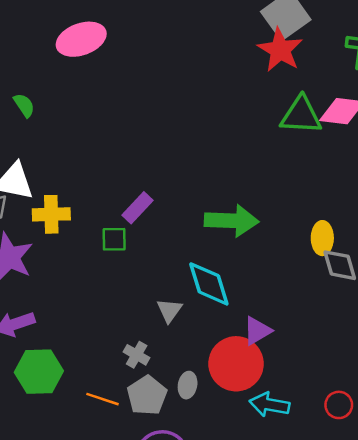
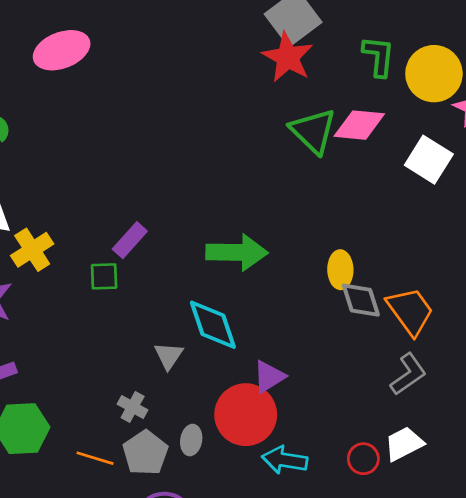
green triangle: (301, 115) -> (313, 131), turned 42
yellow cross: (51, 214) -> (32, 250), turned -30

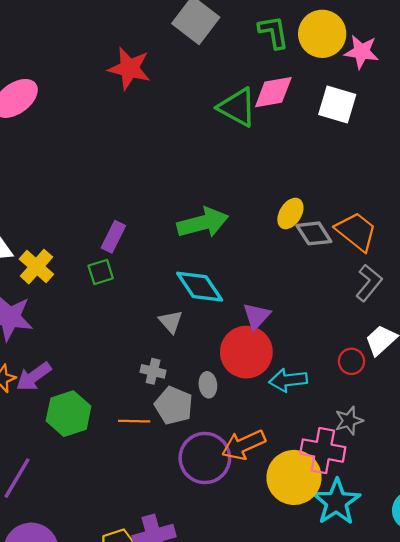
red star: (288, 57) -> (129, 68), moved
yellow ellipse: (340, 270) -> (290, 213), turned 48

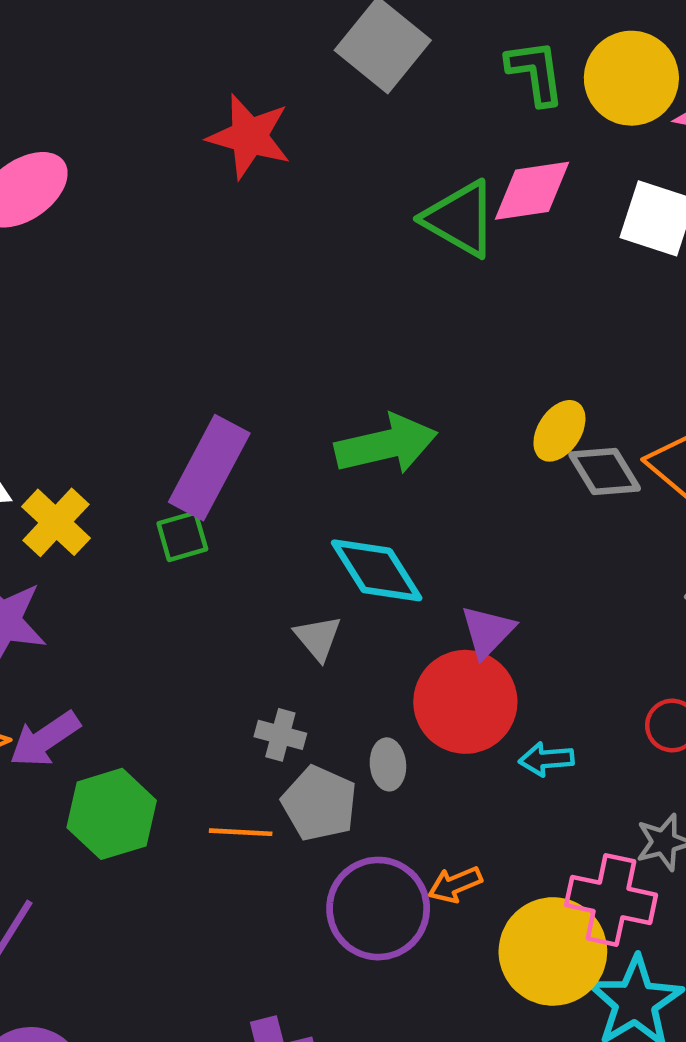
purple rectangle: (113, 237) -> (209, 468), size x1.6
cyan arrow: (288, 380) -> (546, 759), size x0.7
orange arrow: (244, 445) -> (455, 885), size x0.6

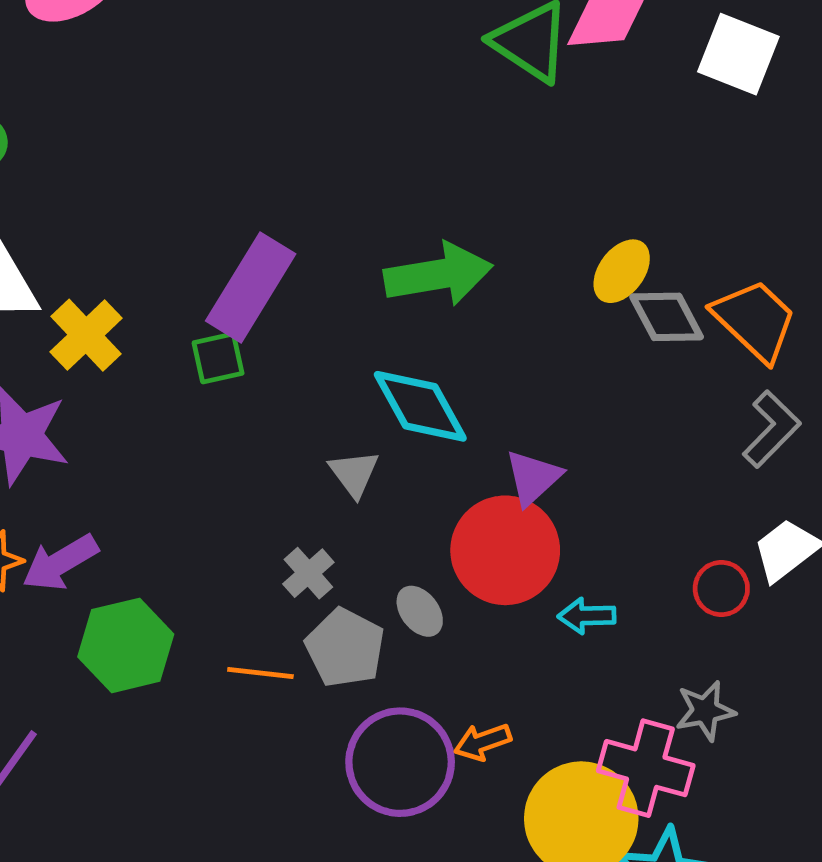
gray cross: (280, 735) -> (308, 573), turned 30
gray ellipse: (388, 764) -> (420, 611), turned -36

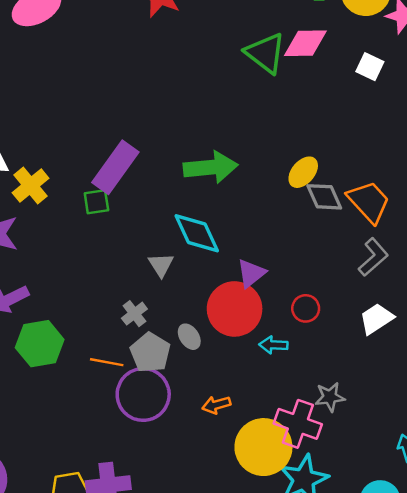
white square: (738, 54) -> (370, 67), size x0.7
red circle: (721, 588) -> (306, 308), moved
purple circle: (400, 762) -> (143, 395), moved

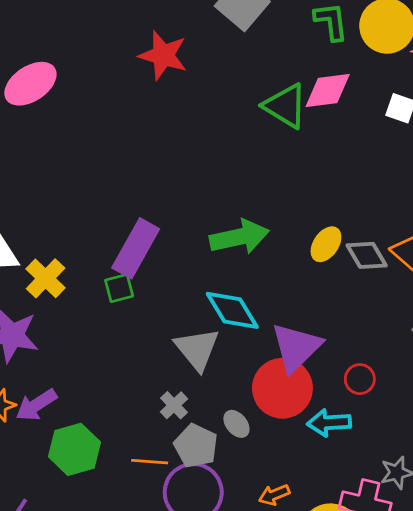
yellow ellipse: (303, 172) -> (326, 244), moved
gray triangle: (161, 265) -> (197, 349), size x1.6
purple triangle: (251, 273) -> (296, 347), size x1.6
cyan arrow: (273, 345) -> (329, 423), size x1.4

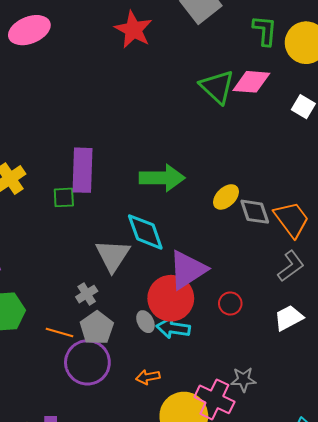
purple rectangle: (136, 248) -> (83, 170), turned -39
cyan arrow: (329, 423) -> (173, 328), moved
gray ellipse: (236, 424) -> (145, 322), moved

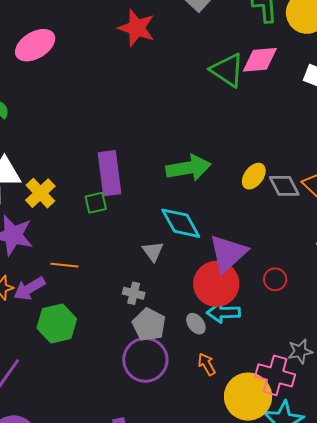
gray triangle: (113, 255) -> (153, 251), size x0.6
gray cross: (87, 294) -> (134, 293), turned -35
gray ellipse: (145, 322) -> (196, 324), moved
orange line: (60, 332) -> (64, 265), moved
orange arrow: (148, 377) -> (207, 364), turned 80

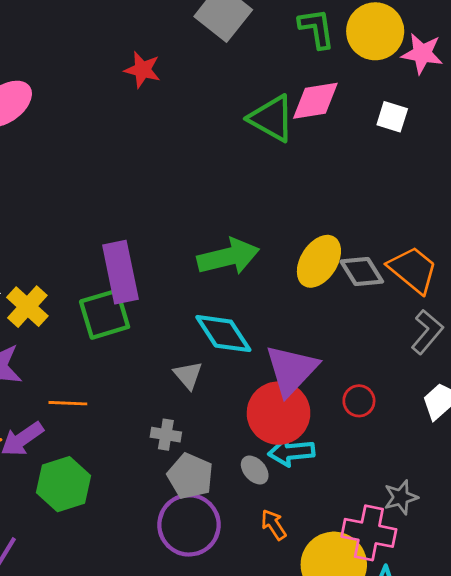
red star: (136, 28) -> (142, 70), size x0.7
yellow ellipse: (254, 176) -> (319, 261), size x1.4
green square: (96, 203) -> (105, 314), size x1.6

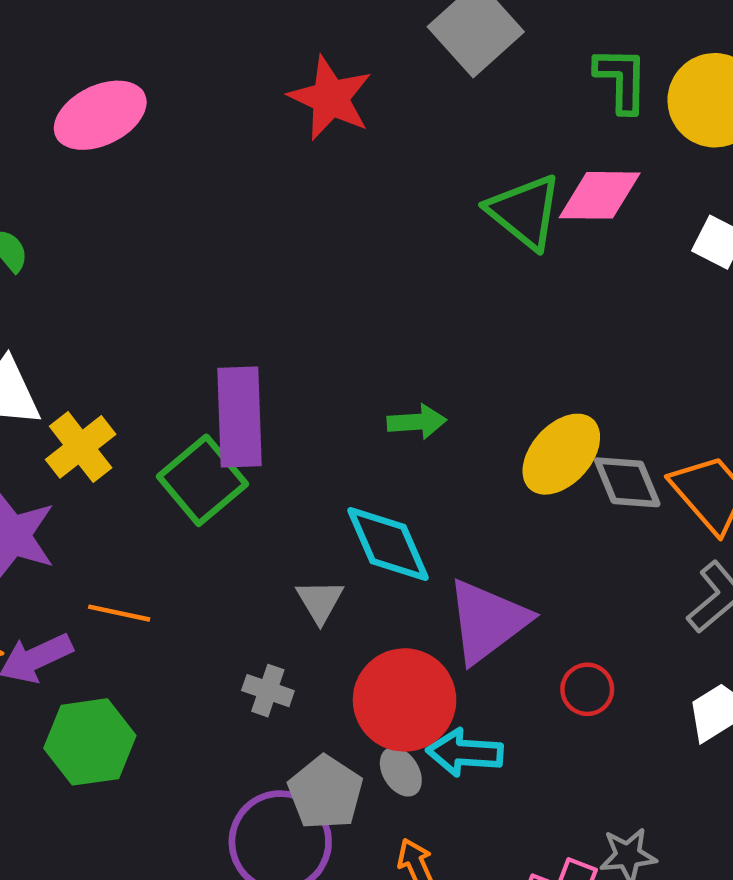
red star: (142, 70) -> (330, 98), size x1.4
green arrow: (228, 257) -> (417, 422), size x0.6
green square: (105, 314) -> (202, 480), turned -33
red circle: (279, 413) -> (405, 700), moved
gray pentagon: (190, 476) -> (326, 793), moved

